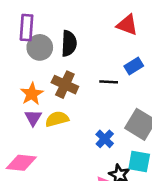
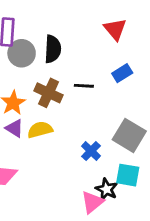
red triangle: (127, 25) -> (115, 29), turned 30
black line: (109, 82) -> (84, 86), moved
purple triangle: (33, 118) -> (14, 128), turned -30

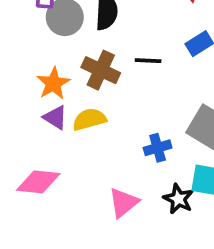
blue cross: (91, 151) -> (158, 148), turned 30
pink triangle: (92, 202) -> (123, 203), moved

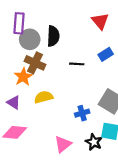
brown cross: (101, 70) -> (35, 63), moved
purple triangle: (55, 117) -> (14, 102), moved

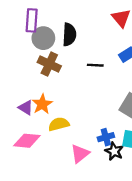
orange star: (23, 77) -> (42, 104), moved
yellow semicircle: (44, 97) -> (59, 124), moved
blue cross: (82, 113) -> (106, 137), moved

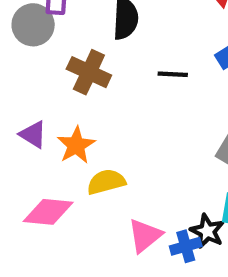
gray circle: (43, 38) -> (33, 25), moved
purple triangle: (26, 108) -> (33, 134), moved
blue cross: (106, 137) -> (186, 246), moved

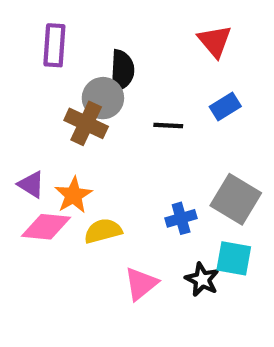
gray circle: (33, 25) -> (103, 98), moved
pink diamond: (48, 212) -> (46, 227), moved
blue cross: (186, 246) -> (181, 218), moved

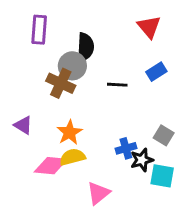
orange star: (73, 195) -> (69, 132), moved
gray square: (236, 199) -> (164, 135), size x0.6
pink diamond: (46, 227) -> (51, 166), moved
black star: (202, 279) -> (142, 160), moved, turned 30

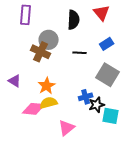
black semicircle: (85, 47) -> (74, 20), moved
gray square: (164, 135) -> (108, 75), moved, size x1.6

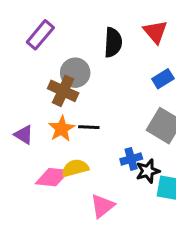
purple rectangle: (26, 15) -> (40, 35), turned 36
black line: (80, 53) -> (89, 127), moved
orange star: (47, 86) -> (62, 129), moved

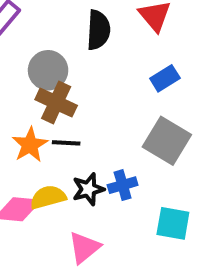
brown cross: (63, 91) -> (56, 102), moved
black star: (148, 171) -> (88, 189), moved

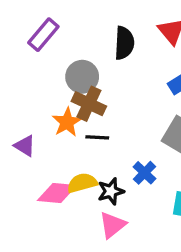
orange star: (30, 145) -> (67, 122), moved
blue cross: (123, 185) -> (144, 173), turned -30
black star: (88, 189) -> (111, 191), moved

